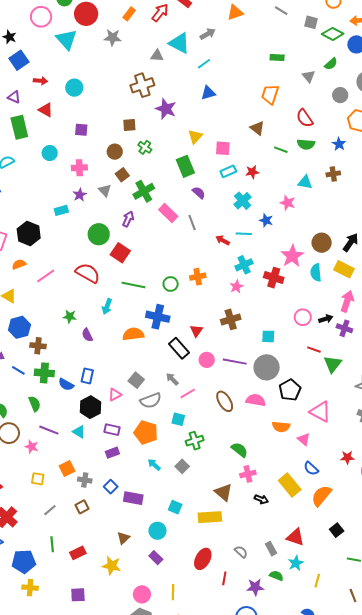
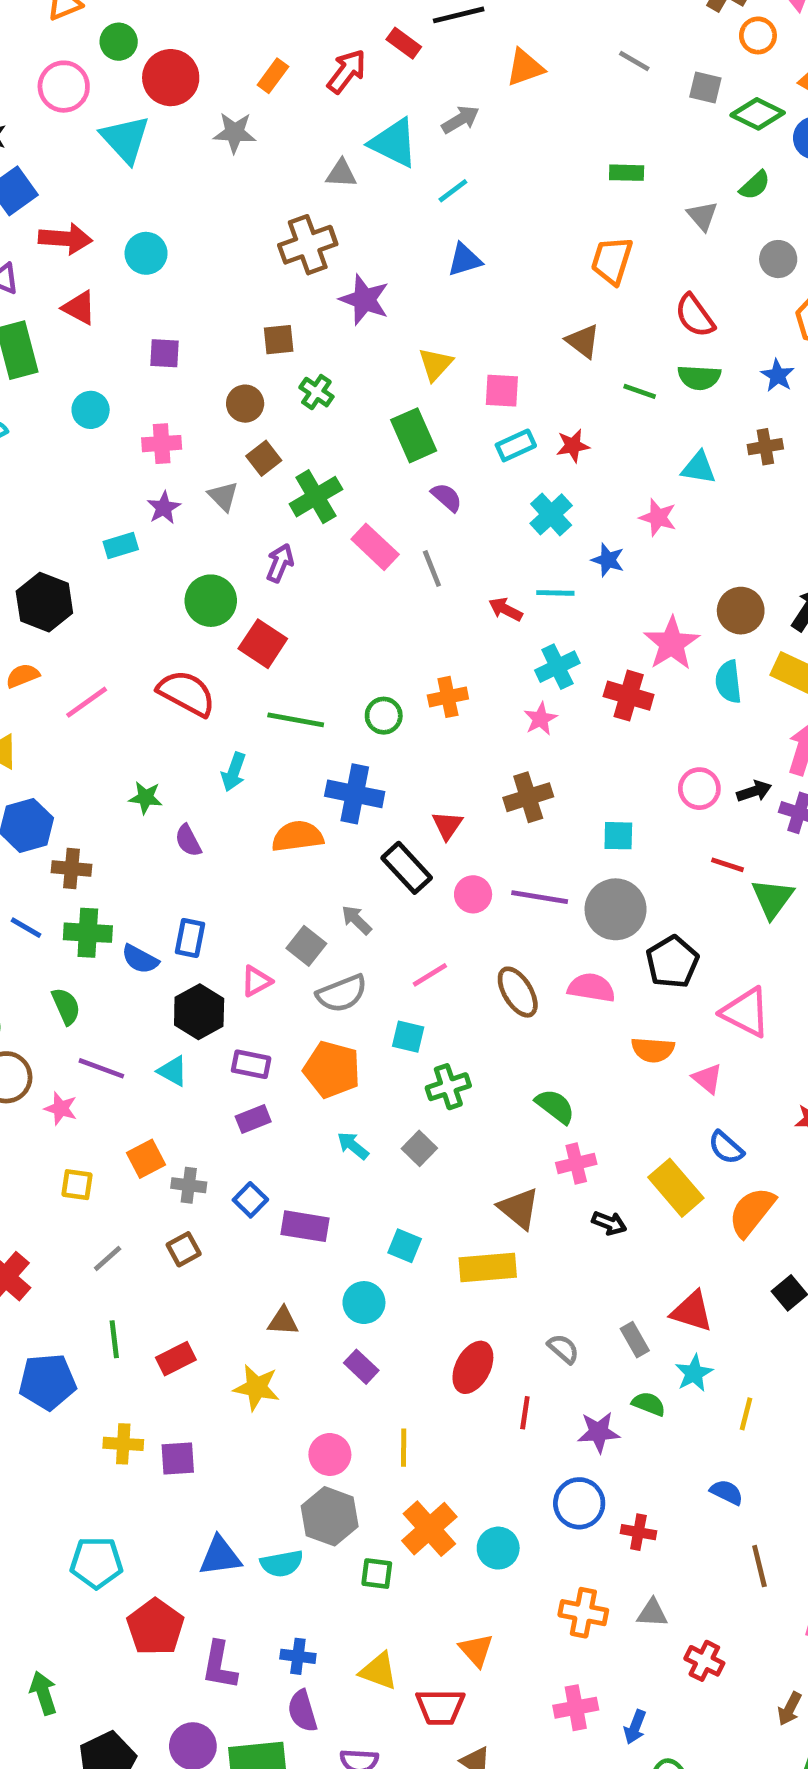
red arrow: (40, 81) -> (65, 239), size x1.5
gray arrow: (172, 379) -> (356, 920), moved
brown triangle: (123, 538) -> (283, 1321), turned 48
yellow cross: (30, 588) -> (123, 1444), moved

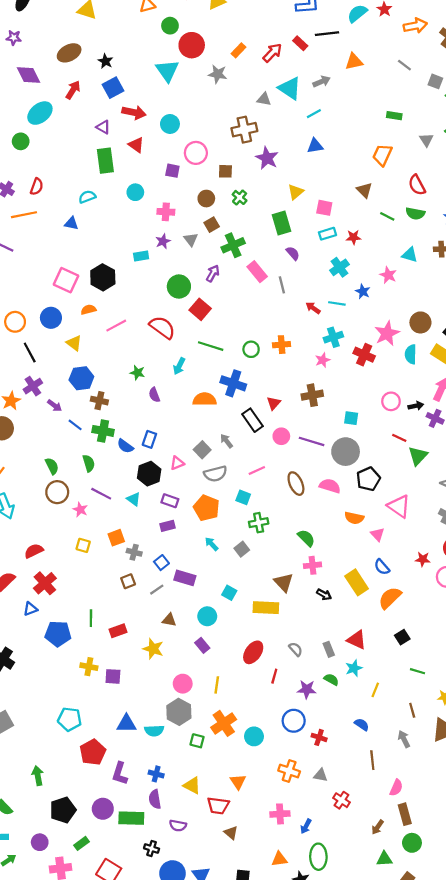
pink circle: (64, 87) -> (196, 153), moved
gray line: (108, 1258) -> (157, 590), moved

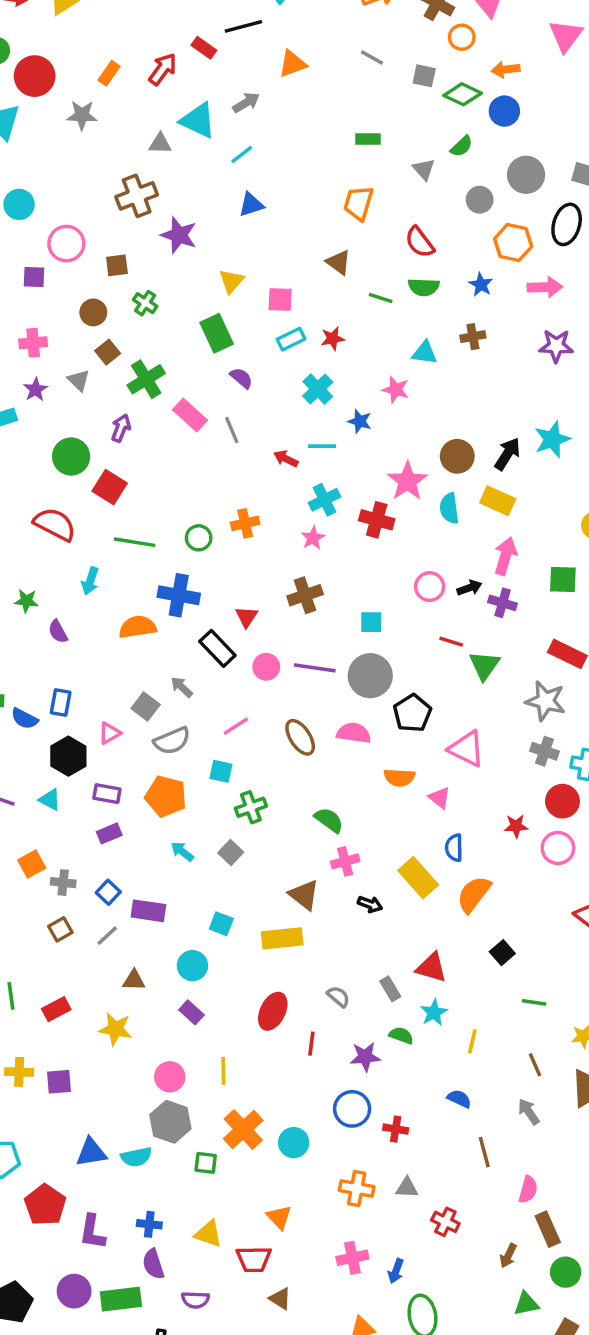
blue semicircle: (382, 567) -> (454, 848), turned 49

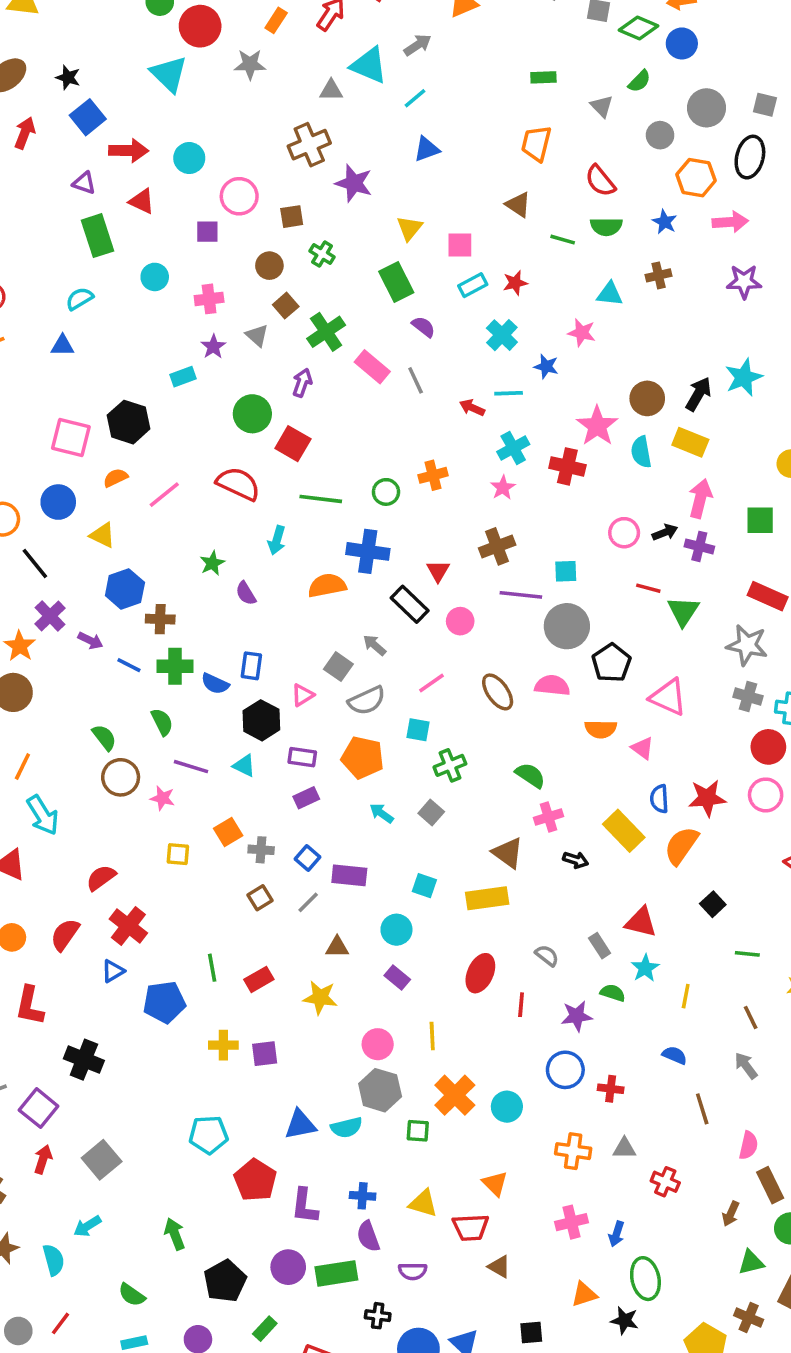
green star: (26, 601) -> (212, 563), turned -30
purple line: (315, 668) -> (521, 595), moved
red star: (516, 826) -> (707, 798), moved, size x1.5

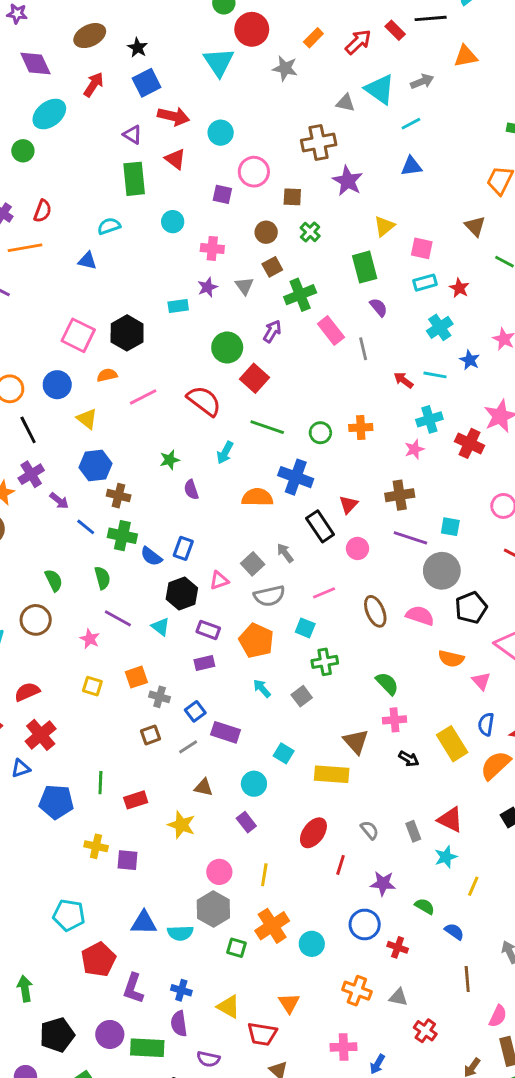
red star: (515, 283) -> (459, 288), turned 30
brown circle: (121, 777) -> (36, 620), moved
green semicircle: (613, 993) -> (425, 906), moved

